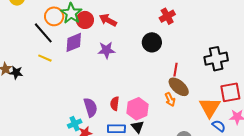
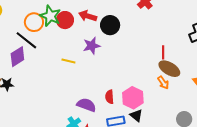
purple diamond: (74, 42) -> (17, 57), moved
black circle: (152, 42) -> (110, 25), moved
yellow line: (45, 58) -> (68, 61), moved
purple semicircle: (91, 107) -> (86, 105), turned -42

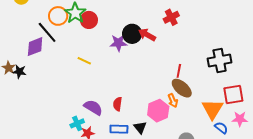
red arrow: (88, 16) -> (147, 35), moved
purple star: (92, 46) -> (118, 43), moved
pink hexagon: (133, 98) -> (158, 111), moved

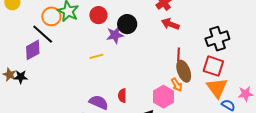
red circle: (89, 20) -> (98, 15), moved
red arrow: (147, 35) -> (170, 24), moved
yellow line: (84, 61) -> (96, 56), moved, turned -32
brown ellipse: (182, 88) -> (184, 71), turned 35
red square: (233, 94) -> (213, 66), moved, turned 35

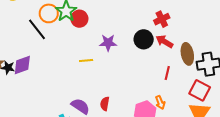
red circle: (98, 15) -> (79, 19), moved
black circle: (127, 24) -> (144, 39), moved
purple diamond: (33, 50) -> (22, 65), moved
brown ellipse: (184, 71) -> (187, 54), moved

